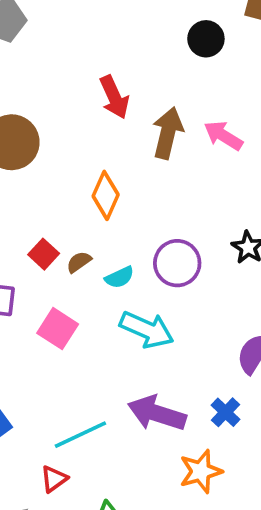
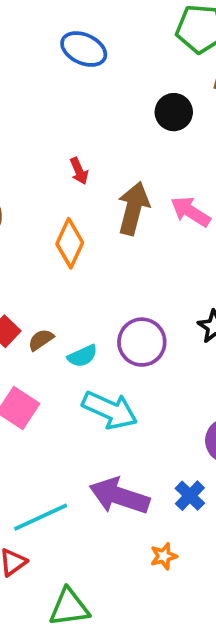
red arrow: (114, 97) -> (79, 171), size x0.6
orange diamond: (106, 195) -> (70, 243), moved
orange star: (201, 471) -> (164, 556), size x0.6

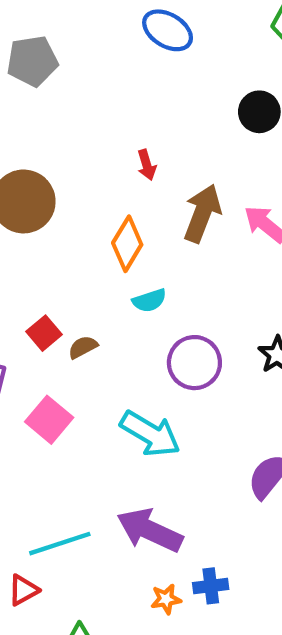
cyan semicircle: (82, 356) -> (149, 301), moved
blue cross: (190, 496) -> (211, 586), moved, turned 32
orange star: (164, 556) -> (166, 599), moved

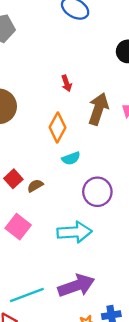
cyan arrow: (150, 434) -> (74, 232), turned -32
purple arrow: (150, 530) -> (76, 286), turned 138

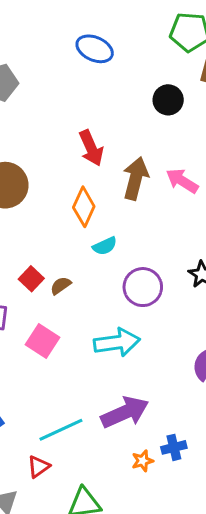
red arrow: (67, 83) -> (91, 148), size x1.6

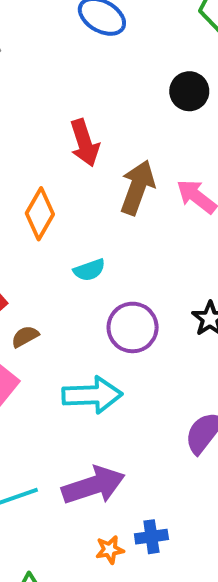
orange diamond: (84, 207) -> (40, 214), moved
brown semicircle: (61, 286) -> (25, 337), moved

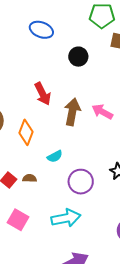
black circle: (189, 91) -> (78, 57), moved
brown semicircle: (25, 337) -> (30, 178), moved, turned 40

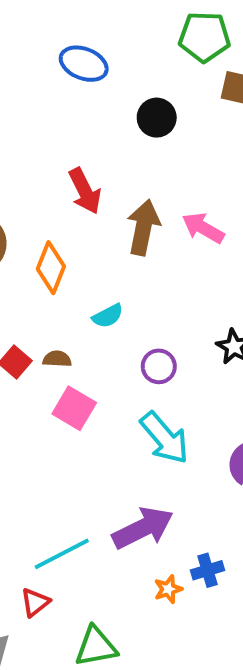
purple circle: (81, 182) -> (159, 366), size x0.7
cyan arrow: (66, 218) -> (164, 438), moved, turned 60
pink square: (18, 220) -> (74, 408), moved

